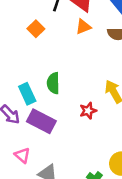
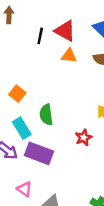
orange triangle: (83, 27) -> (69, 56), turned 35
orange square: (36, 29) -> (17, 94), moved

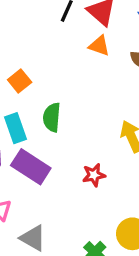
red star: (84, 138) -> (94, 175), moved

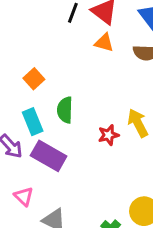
red star: (94, 175) -> (108, 135), moved

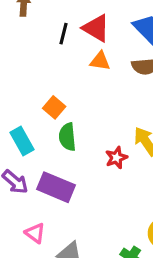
orange square: (34, 79) -> (54, 107), moved
cyan rectangle: (33, 122) -> (22, 141), moved

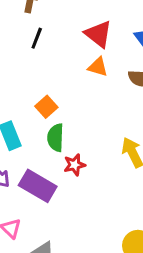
black line: (63, 34) -> (37, 38), moved
red star: (116, 158) -> (75, 165), moved

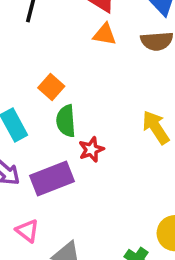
purple rectangle: (38, 186) -> (52, 179), turned -45

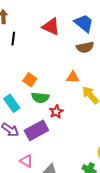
orange triangle: (105, 34) -> (73, 77), moved
green semicircle: (66, 121) -> (40, 98), turned -72

